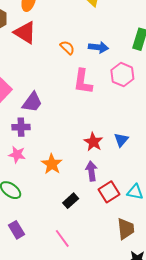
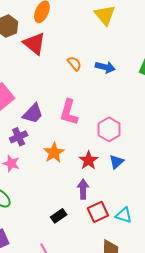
pink hexagon: (122, 75) -> (109, 129), moved
pink L-shape: (83, 82) -> (69, 112), moved
purple cross: (21, 127) -> (19, 137), turned -30
orange star: (52, 164) -> (54, 153), moved

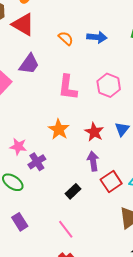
purple trapezoid: (33, 113) -> (29, 64), moved
pink hexagon: (109, 129) -> (109, 85), moved
purple cross: (19, 137) -> (37, 162), moved

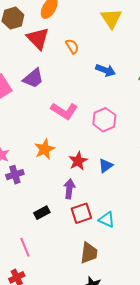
orange semicircle: (66, 38) -> (72, 46), moved
pink L-shape: (68, 87) -> (64, 111), turned -80

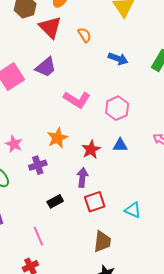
blue triangle: (106, 166) -> (120, 145), moved, turned 35
purple cross: (15, 175) -> (38, 165), moved
cyan triangle: (107, 220) -> (133, 210), moved

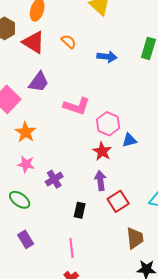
pink hexagon: (117, 108) -> (108, 124), moved
orange star: (57, 138) -> (25, 132), moved
black rectangle: (55, 201) -> (80, 210), turned -35
pink line: (38, 236) -> (71, 248), turned 30

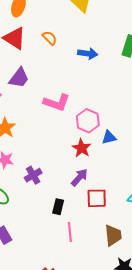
purple arrow: (100, 181) -> (79, 177), turned 48
red square: (118, 201) -> (97, 198), turned 30
pink line: (71, 248) -> (70, 232), moved

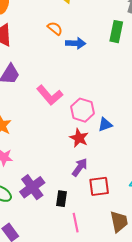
orange semicircle: (50, 38) -> (55, 28), moved
pink L-shape: (57, 103) -> (50, 95), turned 36
purple cross: (33, 175) -> (32, 187), moved, size x1.4

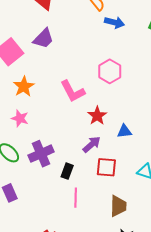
pink L-shape: (50, 95) -> (73, 91), moved
pink hexagon: (82, 110) -> (110, 71), moved
blue triangle: (105, 125) -> (124, 131), moved

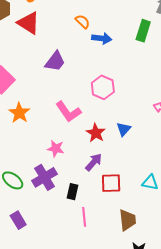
purple trapezoid: (43, 39) -> (55, 61), moved
pink star: (20, 118) -> (56, 149), moved
blue triangle: (124, 131) -> (124, 129), moved, turned -35

